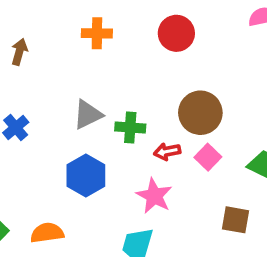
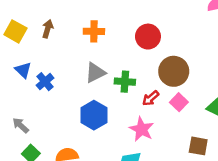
orange cross: (97, 33) -> (94, 31), moved
red circle: (176, 33) -> (148, 37), moved
red arrow: (167, 152) -> (151, 98), turned -30

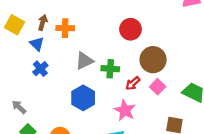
orange cross: (94, 31) -> (65, 28), moved
blue triangle: (23, 70) -> (37, 44), moved

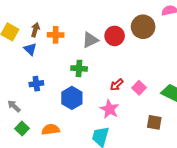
brown circle: (153, 60) -> (143, 27), moved
gray triangle: (84, 61) -> (90, 40), moved
blue cross: (40, 69) -> (36, 84), moved, turned 32
green cross: (110, 69) -> (79, 68), moved

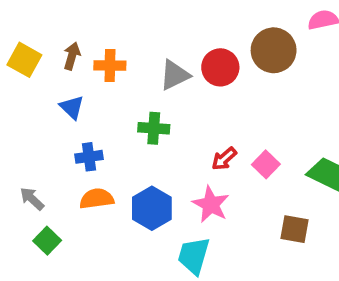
blue triangle: (30, 49) -> (72, 107), moved
blue cross: (36, 84) -> (89, 157), moved
blue hexagon: (72, 98) -> (152, 208), moved
orange semicircle: (51, 129) -> (97, 199), moved

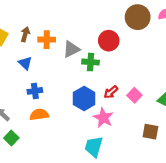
brown circle: (274, 50) -> (138, 17), moved
gray triangle: (175, 75) -> (71, 49), moved
green cross: (154, 128) -> (91, 62), moved
blue hexagon: (152, 208) -> (84, 98), moved

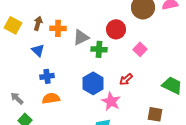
red arrow: (111, 92) -> (126, 79), moved
pink square: (134, 95) -> (140, 49), moved

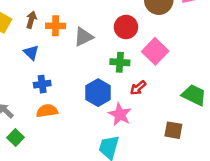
green cross: (99, 49) -> (120, 62), moved
pink square: (140, 49) -> (155, 51), size x1.5

